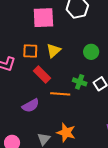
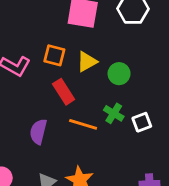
green circle: (91, 52) -> (119, 74), moved
purple semicircle: (31, 106) -> (38, 132), turned 120

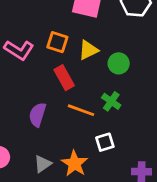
white square: (142, 122) -> (105, 142), moved

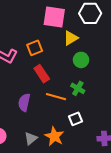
orange square: (57, 42) -> (35, 48), turned -35
yellow triangle: (88, 50) -> (71, 38), moved

